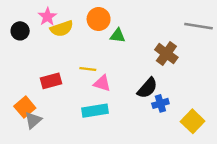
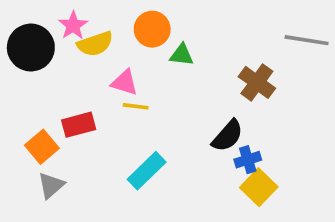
black circle: (20, 31) -> (31, 48), size x1.6
pink triangle: (102, 83) -> (125, 82), moved
orange square: (25, 107) -> (42, 147), moved
cyan rectangle: (95, 111) -> (147, 171), turned -35
yellow square: (193, 121) -> (259, 187), moved

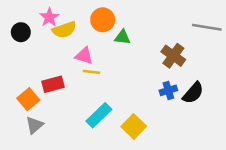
black circle: (31, 48) -> (21, 32), size x0.6
black semicircle: (228, 136) -> (193, 93), moved
blue cross: (248, 160) -> (168, 90), moved
yellow square: (259, 187) -> (134, 126), moved

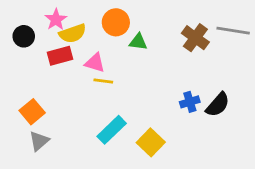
brown cross: (173, 56) -> (195, 38), moved
red rectangle: (53, 84) -> (60, 56), moved

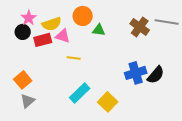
pink star: (56, 20) -> (29, 18), moved
black circle: (24, 36) -> (23, 32), moved
pink triangle: (95, 63) -> (63, 36), moved
blue cross: (190, 102) -> (136, 73), size x1.5

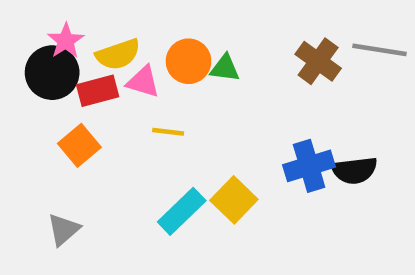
orange circle: (83, 16) -> (189, 61), moved
black circle: (23, 32) -> (52, 73), size x1.5
black semicircle: (156, 75) -> (354, 170), turned 42
orange square: (23, 80) -> (79, 145), moved
yellow square: (108, 102) -> (234, 200), moved

